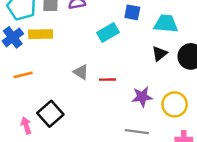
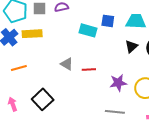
blue square: (132, 12) -> (108, 21), moved
cyan rectangle: (108, 33) -> (88, 30), turned 48
pink arrow: (26, 125) -> (13, 104), moved

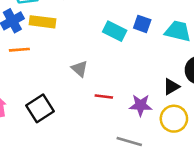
black triangle: (131, 46) -> (171, 87), moved
orange line: (19, 68) -> (19, 50), moved
red line: (89, 69) -> (104, 97), moved

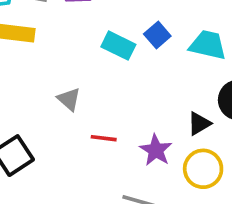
blue square: (142, 24) -> (157, 35), turned 30
purple star: (141, 105) -> (156, 150), turned 30

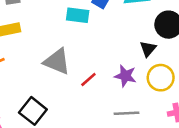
gray triangle: (69, 99) -> (57, 62), size x1.6
red line: (104, 138) -> (88, 80), turned -30

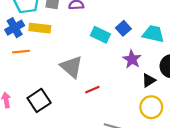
purple star: (125, 76) -> (132, 59), moved

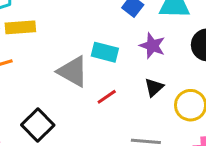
cyan rectangle: (100, 35) -> (105, 52), moved
black triangle: (149, 80) -> (154, 87), moved

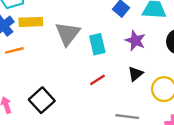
cyan rectangle: (105, 52) -> (97, 44), turned 60
gray triangle: (73, 71) -> (68, 34), moved, turned 36

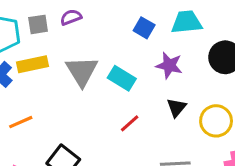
cyan rectangle: (97, 44) -> (122, 78), turned -36
orange line: (14, 50) -> (21, 122), moved

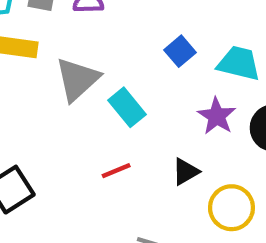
purple star: (169, 65) -> (217, 116), moved

